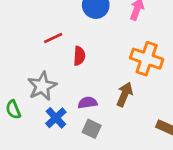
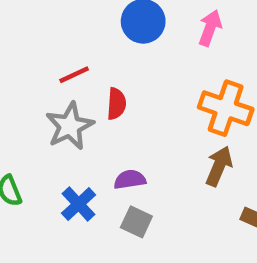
gray star: (42, 86) -> (70, 126), moved
brown arrow: (125, 94) -> (219, 166), moved

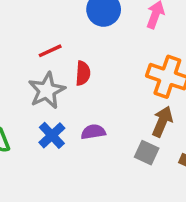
blue cross: (79, 204) -> (52, 135), moved
gray square: (136, 222) -> (147, 153), moved

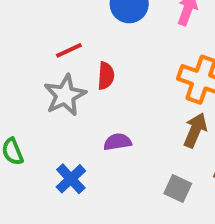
blue cross: (52, 135) -> (71, 179), moved
gray square: (147, 153) -> (178, 189), moved

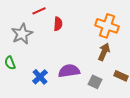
gray star: (65, 95) -> (22, 34), moved
purple semicircle: (117, 142) -> (69, 71), moved, size x1.5

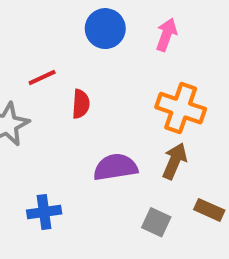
purple semicircle: (69, 71) -> (115, 167), moved
blue cross: (40, 77) -> (44, 212), turned 35

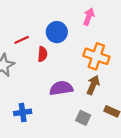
blue circle: (105, 29) -> (57, 32), moved

